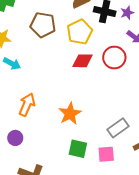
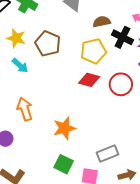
brown pentagon: (43, 25) -> (48, 44), moved
orange arrow: (27, 105) -> (25, 109), turned -55

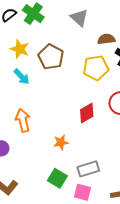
red diamond: (89, 80) -> (87, 113), moved, turned -50
orange star: (64, 128) -> (61, 142), size x0.7
gray rectangle: (108, 154) -> (88, 169), moved

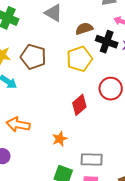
orange arrow: (23, 120) -> (18, 124), turned -55
gray rectangle: (88, 169) -> (92, 159), turned 30

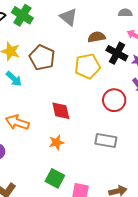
red diamond: (79, 105) -> (61, 111), moved, turned -70
gray rectangle: (92, 159) -> (106, 141), moved

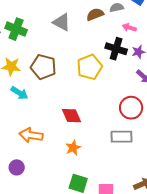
brown semicircle: (97, 37) -> (95, 14), moved
red circle: (114, 100) -> (131, 108), moved

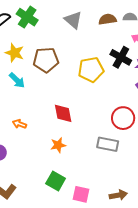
brown pentagon: (43, 67) -> (46, 60), turned -30
orange arrow: (31, 135) -> (19, 124), size x0.6

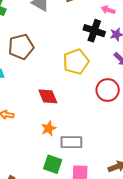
yellow pentagon: (91, 70) -> (76, 62), moved
gray rectangle: (108, 144) -> (71, 142), moved

